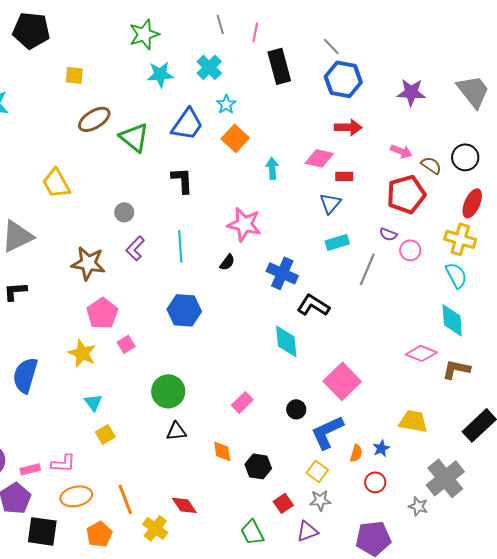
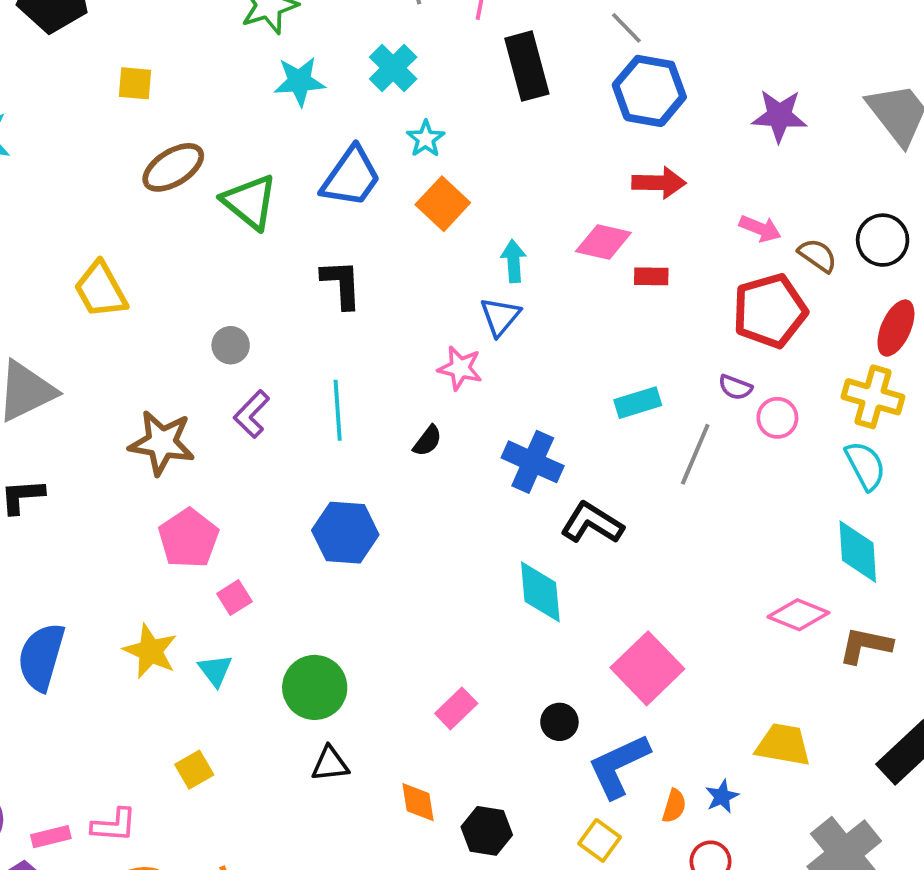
blue triangle: (330, 203) -> (500, 317), moved
pink star: (244, 224) -> (460, 368), size x0.7
yellow star: (82, 353) -> (150, 651), moved
cyan triangle: (93, 402) -> (215, 670), moved

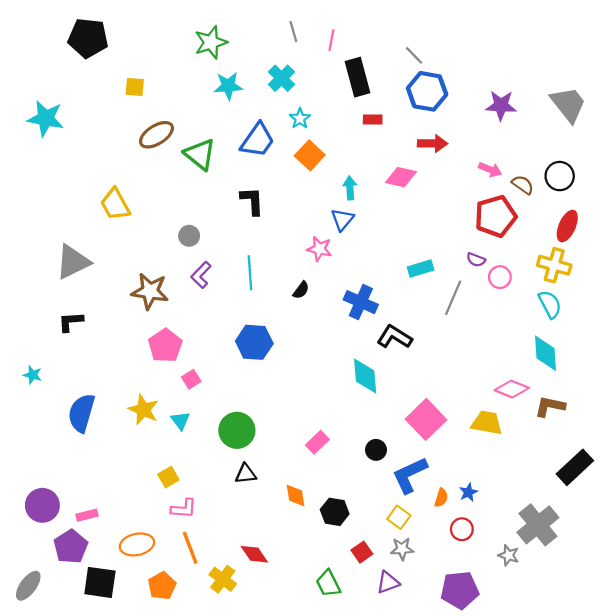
red rectangle: (651, 276) -> (373, 120), moved
yellow trapezoid: (783, 745) -> (487, 423), moved
pink L-shape: (114, 825) -> (184, 509), moved

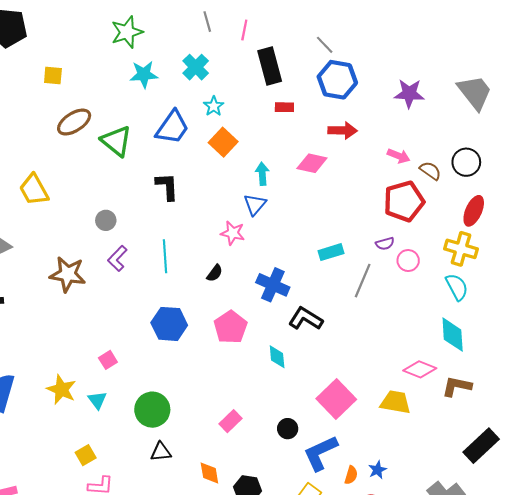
purple semicircle: (476, 260) -> (385, 244), turned -36
pink pentagon: (165, 346) -> (231, 327), moved
cyan diamond: (365, 376) -> (277, 357), size x0.7

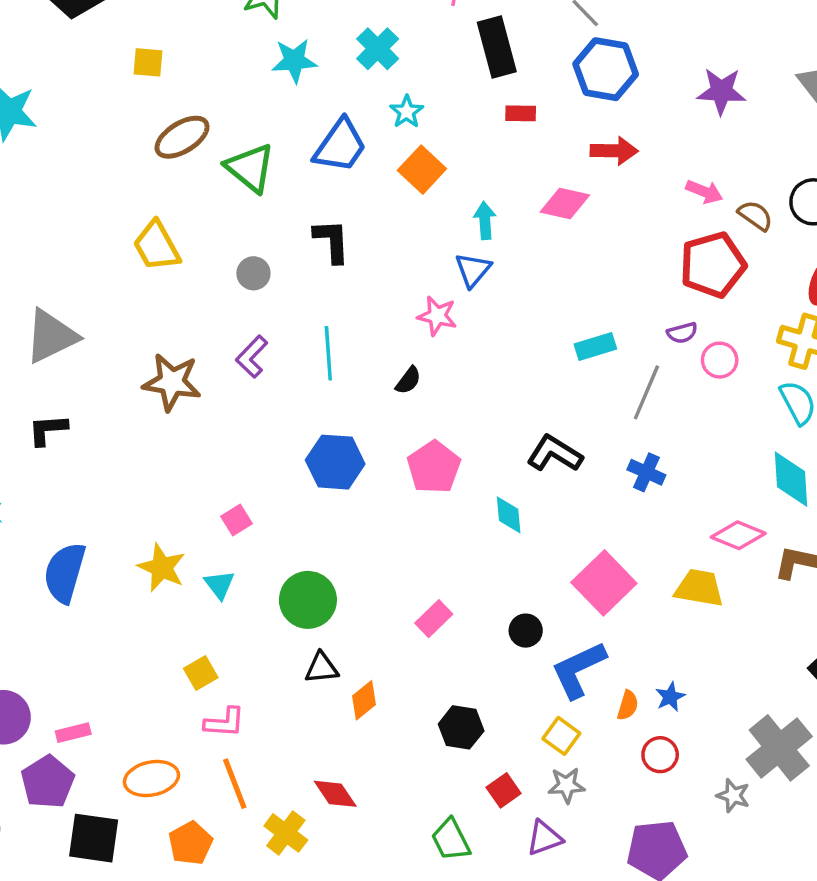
yellow trapezoid: (34, 190) -> (157, 246), moved
gray circle: (106, 220) -> (253, 273), moved
blue cross: (273, 285) -> (646, 472), moved, size x0.7
orange diamond: (209, 473) -> (364, 700), moved, turned 60

